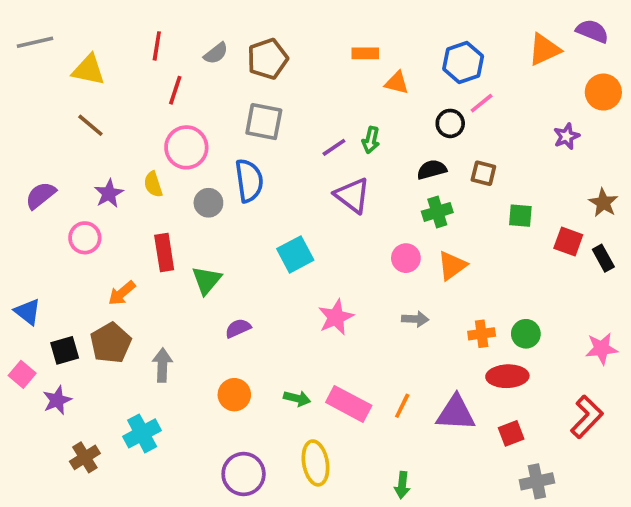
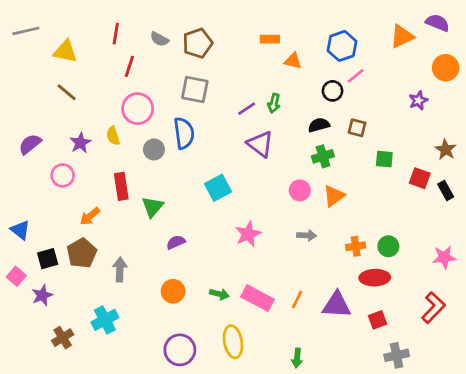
gray semicircle: (216, 53) -> (159, 39), turned 66

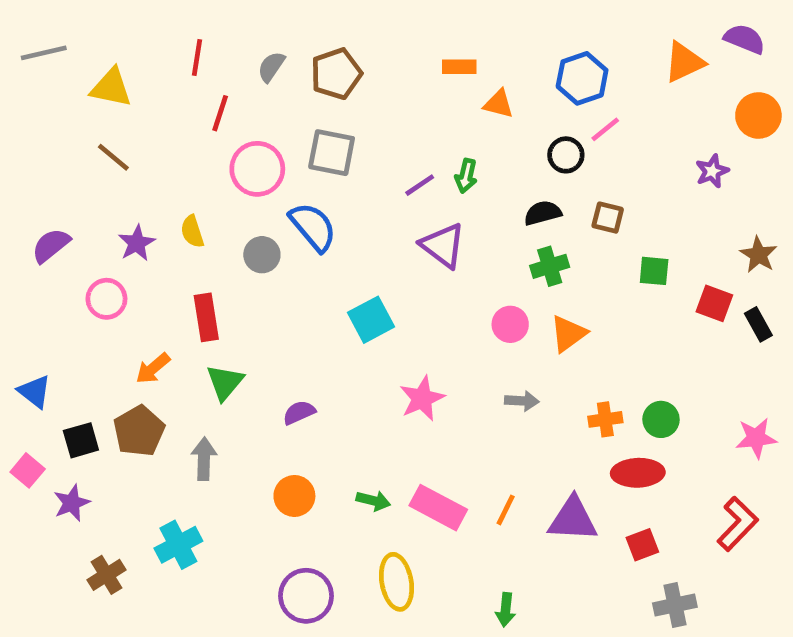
gray semicircle: (159, 39) -> (271, 67), turned 96
pink circle: (138, 109) -> (257, 169), moved
blue semicircle: (184, 133) -> (313, 227), turned -32
green triangle: (153, 207) -> (225, 382), moved

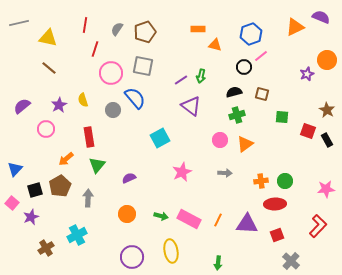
orange circle: (758, 115) -> (327, 60), moved
blue triangle: (35, 392) -> (15, 169), turned 35
gray cross: (675, 605) -> (291, 261), turned -36

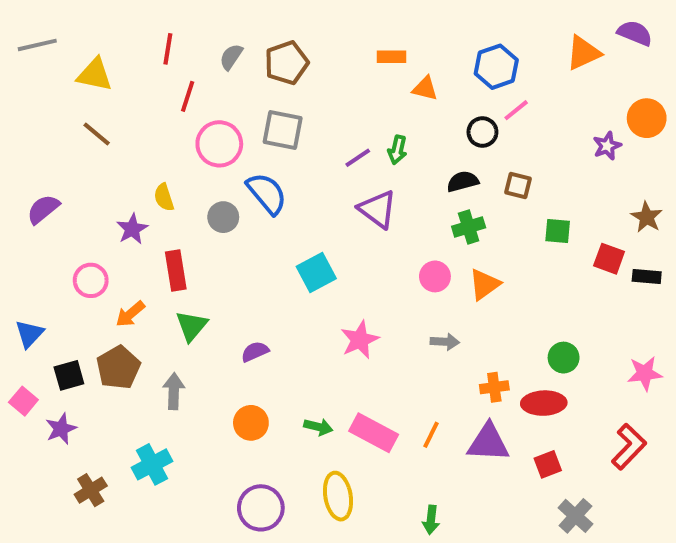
purple star: (59, 105) -> (132, 229), moved
pink circle: (46, 129) -> (91, 280), moved
black rectangle: (327, 140) -> (647, 276), turned -56
orange cross: (261, 181) -> (494, 387), moved

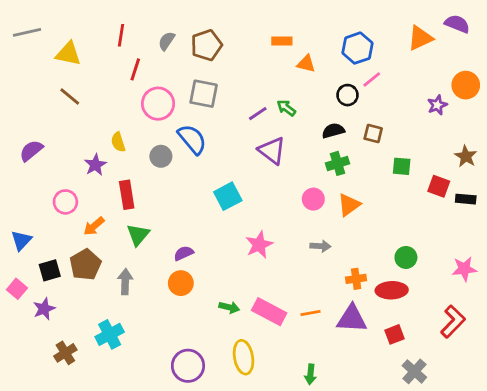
green arrow: (397, 150) -> (286, 108), turned 114
orange circle: (251, 423) -> (181, 283), moved
orange line: (431, 435) -> (310, 313), turned 54

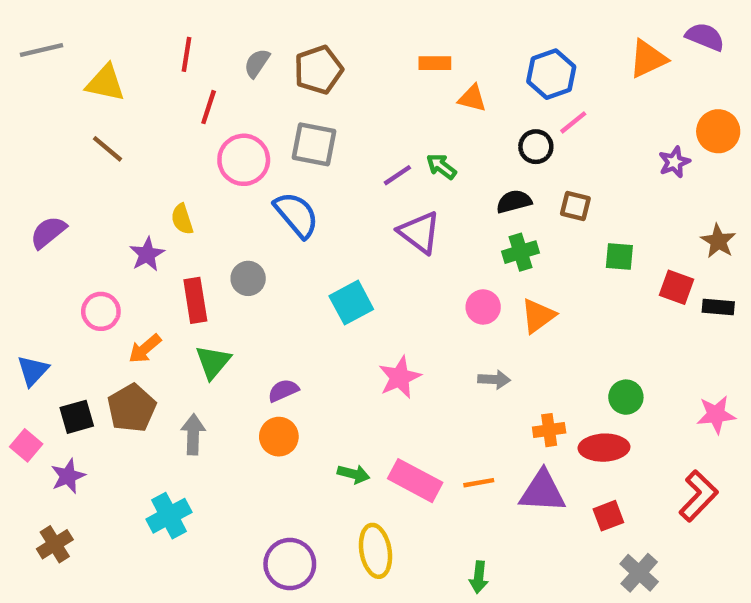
gray circle: (161, 156) -> (248, 278), moved
brown cross: (65, 353) -> (55, 544), moved

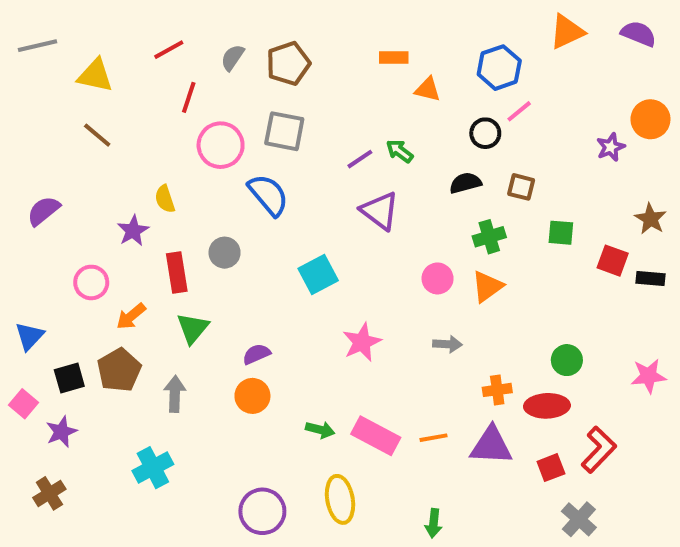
red line: (187, 54) -> (169, 50), turned 52
orange triangle: (648, 59) -> (567, 32), moved
green cross: (520, 252) -> (489, 237), moved
red L-shape: (698, 496) -> (599, 450), moved

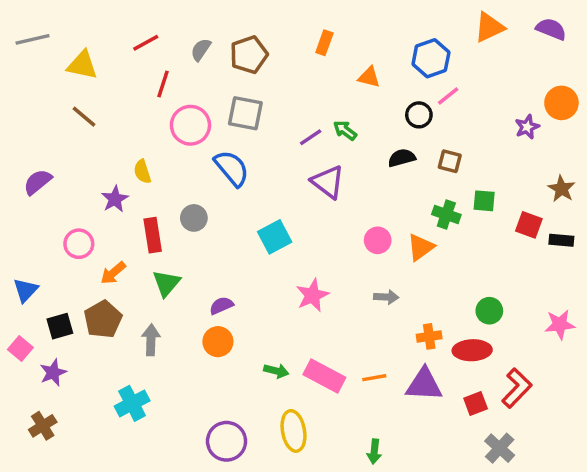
orange rectangle: (394, 58) -> (324, 43), moved, turned -70
green cross: (489, 237) -> (446, 215), moved, turned 36

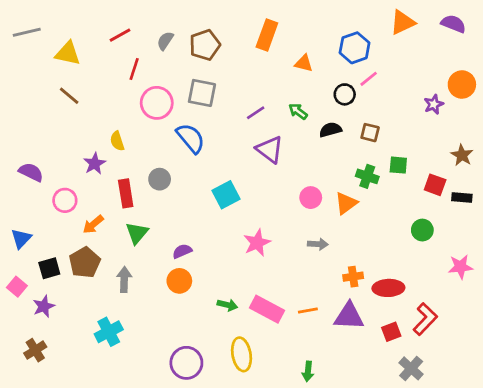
orange rectangle: (324, 43) -> (267, 35), size x1.5
green arrow: (345, 130) -> (298, 111), moved
purple semicircle: (38, 182) -> (31, 172), moved, turned 65
green circle: (489, 311) -> (422, 230), moved

